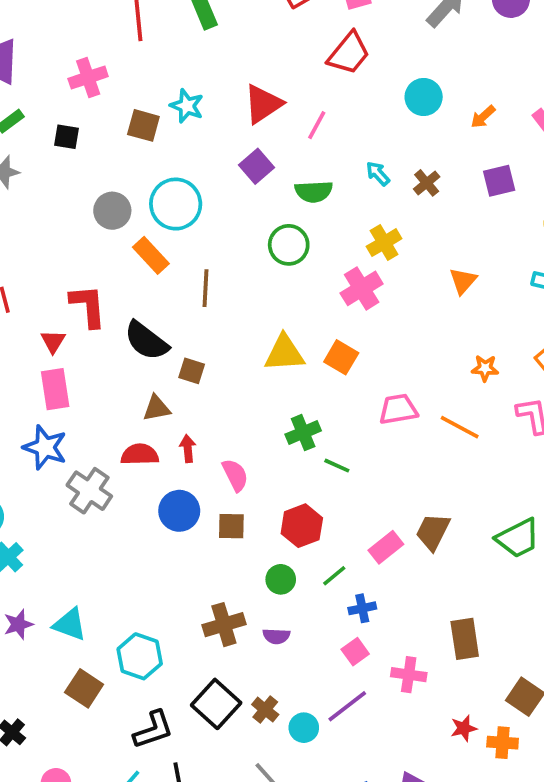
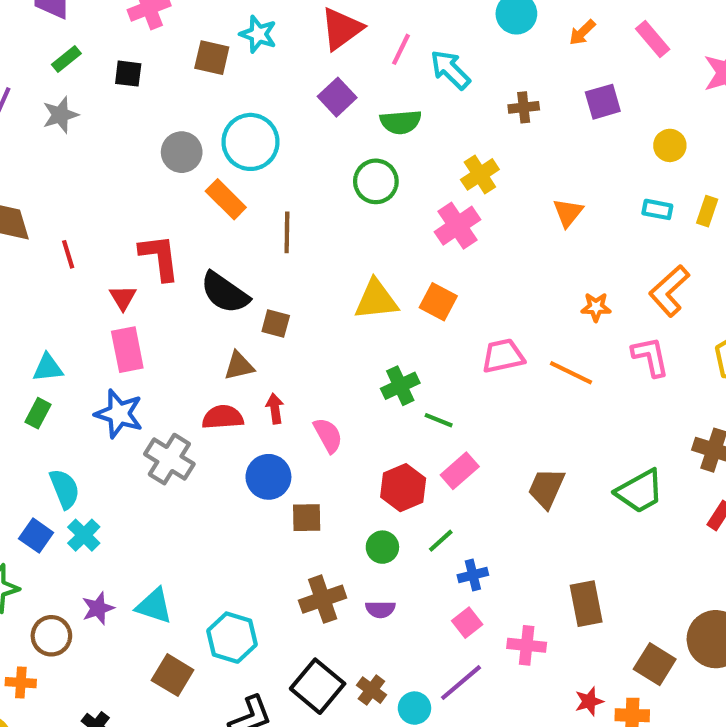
cyan arrow: (378, 174) -> (450, 70), moved, size x1.5
brown cross: (427, 183) -> (524, 107), turned 36
brown square: (231, 526) -> (307, 518), moved
pink rectangle: (386, 547) -> (460, 471), moved

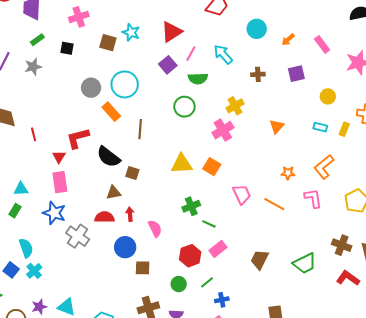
pink line: (401, 49) -> (191, 54), moved
red L-shape: (159, 257) -> (78, 138), turned -100
pink trapezoid: (503, 356) -> (242, 194), turned 75

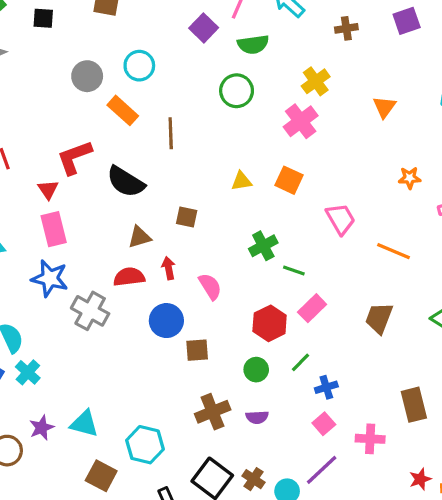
cyan circle: (125, 84) -> (139, 66), size x0.7
yellow triangle: (182, 164) -> (241, 181), size x0.6
brown square: (132, 173) -> (187, 217), moved
orange line: (274, 204) -> (394, 251), moved

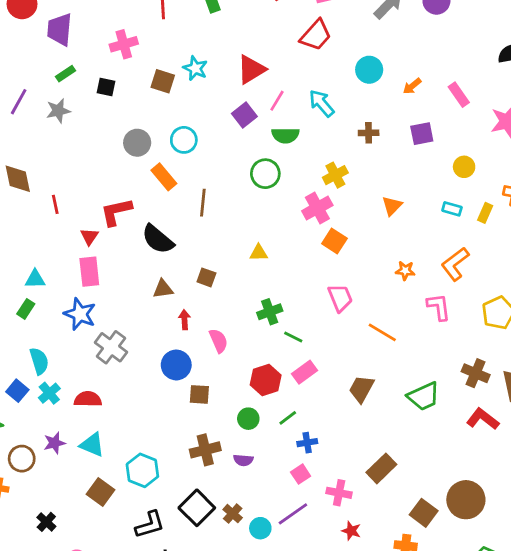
orange square: (289, 180) -> (334, 241), moved
red semicircle: (129, 277) -> (88, 399), moved
brown rectangle: (414, 405) -> (381, 468), turned 52
red star: (420, 479) -> (351, 531), moved, turned 30

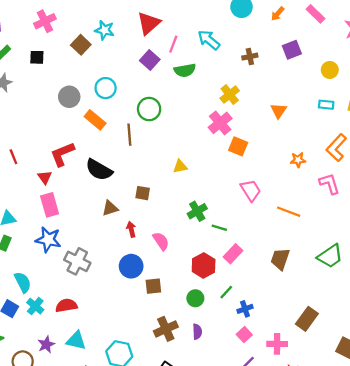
brown square: (163, 81) -> (81, 45), turned 36
green circle: (265, 174) -> (149, 109), moved
purple semicircle: (243, 460) -> (197, 332), turned -88

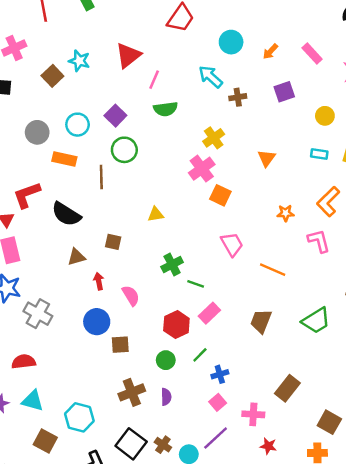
cyan arrow: (209, 40) -> (211, 77), moved
purple square: (150, 60) -> (115, 116), moved
orange rectangle: (95, 120) -> (64, 159), turned -30

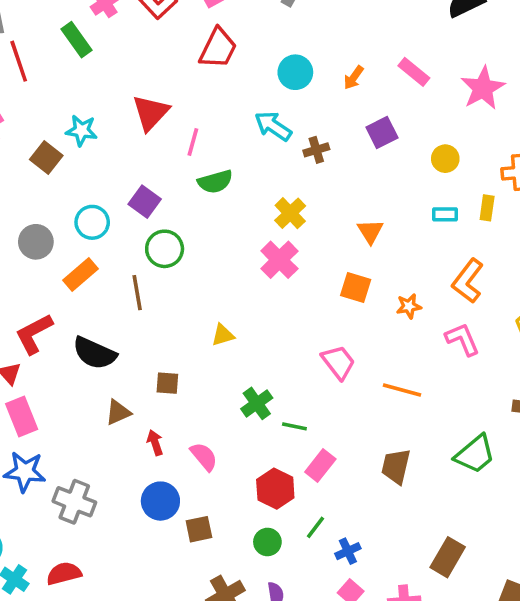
orange rectangle: (64, 159) -> (80, 274), turned -45
orange square: (220, 195) -> (356, 288), moved

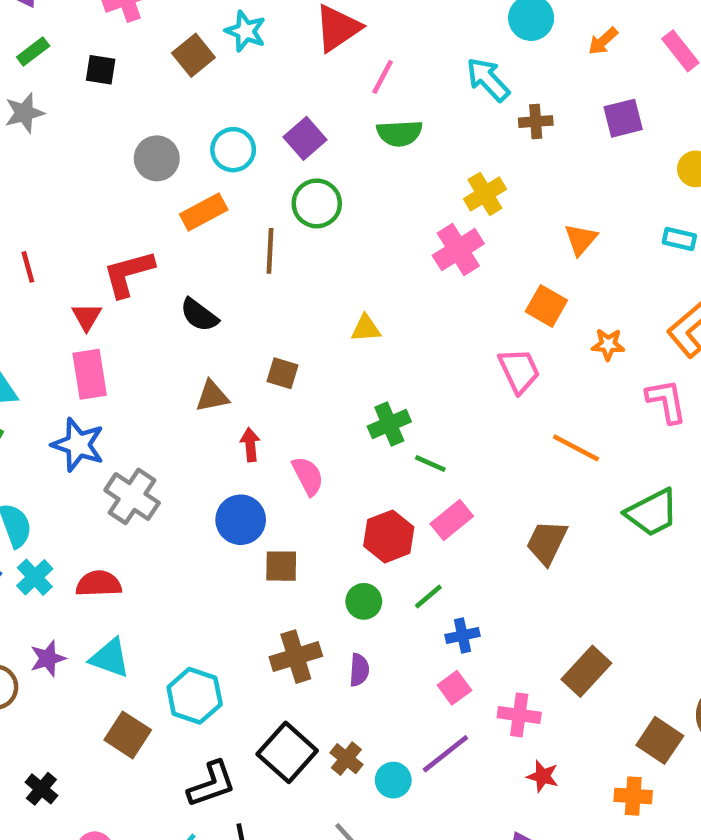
black semicircle: (94, 353) -> (199, 315), size x0.7
pink trapezoid: (338, 362) -> (519, 371), moved
green trapezoid: (475, 454) -> (652, 513), moved

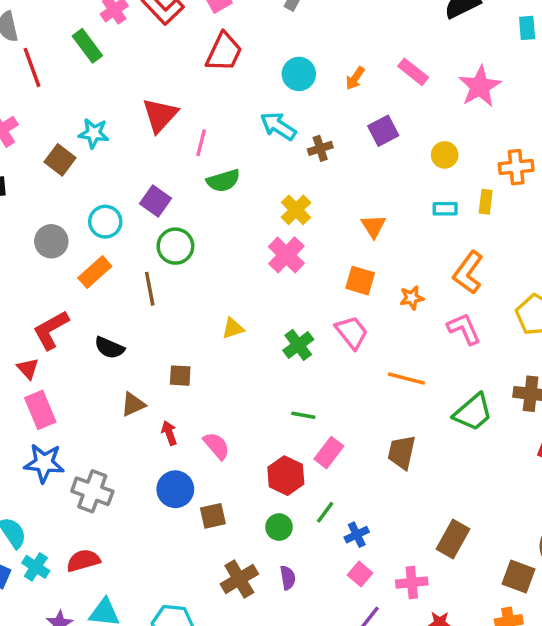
green cross: (389, 424) -> (298, 345), moved

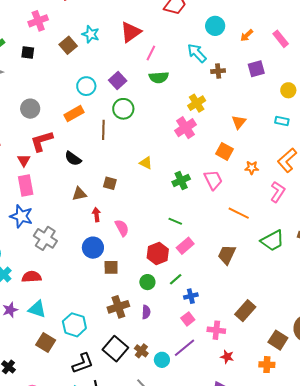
gray circle: (51, 241) -> (30, 109), moved
yellow triangle: (233, 328) -> (146, 163), turned 32
pink L-shape: (464, 329) -> (278, 192), turned 45

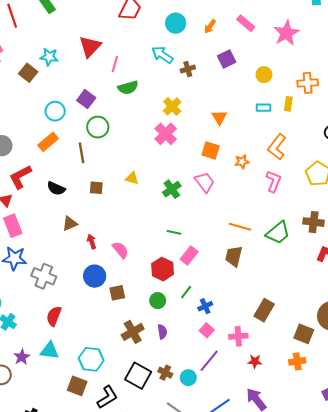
brown square: (110, 183) -> (96, 188), moved
orange line: (239, 213) -> (240, 227), moved
red semicircle: (32, 277) -> (54, 316), moved, turned -54
brown square: (46, 343) -> (77, 386), moved

